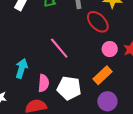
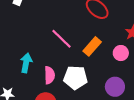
pink circle: (110, 49) -> (121, 53), moved
orange rectangle: (102, 75) -> (92, 46), moved

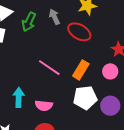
pink semicircle: (49, 75) -> (44, 106), turned 108
white pentagon: (75, 78) -> (85, 98), moved

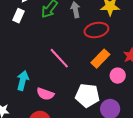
red ellipse: (79, 32) -> (96, 30), turned -55
orange rectangle: (81, 70) -> (100, 59), moved

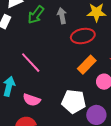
pink line: (59, 58) -> (31, 63), moved

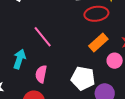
pink semicircle: (32, 100) -> (41, 74), turned 78

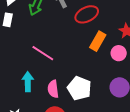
white pentagon: (83, 78) -> (79, 88), moved, turned 30

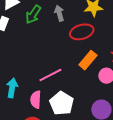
pink line: (43, 53) -> (50, 75), moved, turned -70

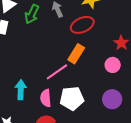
orange rectangle: (88, 60) -> (76, 54), moved
white pentagon: (62, 103) -> (72, 98), turned -30

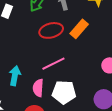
red ellipse: (82, 25) -> (51, 30), moved
orange rectangle: (76, 54) -> (79, 29), moved

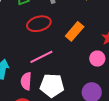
orange rectangle: (79, 29) -> (75, 31), moved

